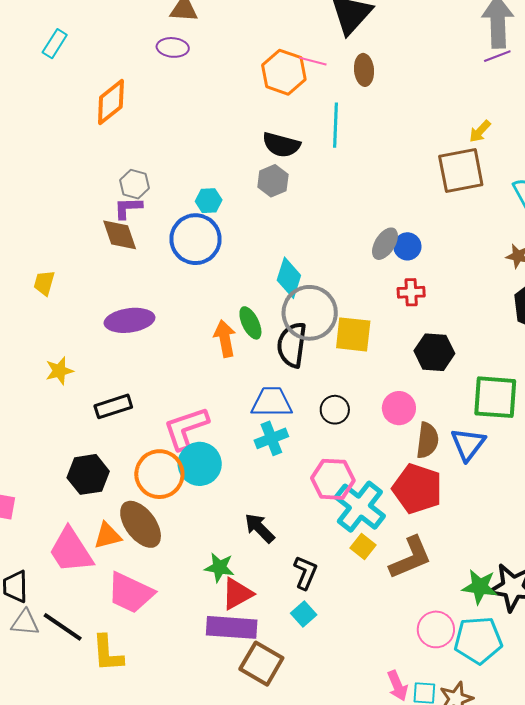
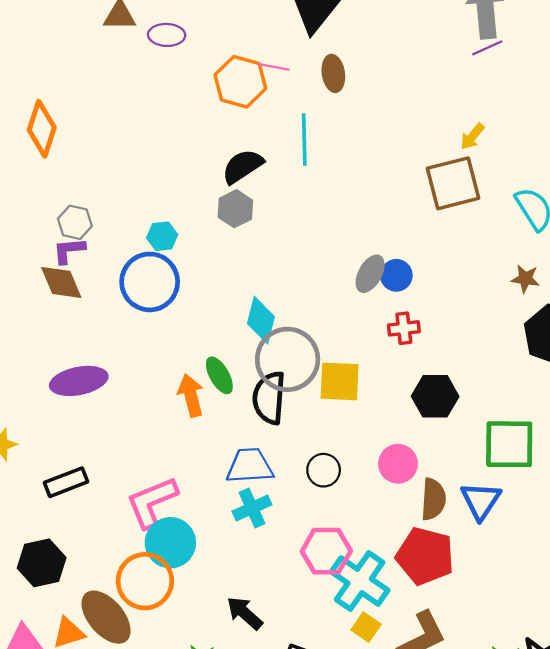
purple ellipse: (173, 47) -> (167, 35), moved
orange diamond: (111, 102) -> (42, 129), turned -30
black semicircle: (281, 145) -> (243, 166), turned 135
orange circle: (159, 474) -> (145, 581), moved

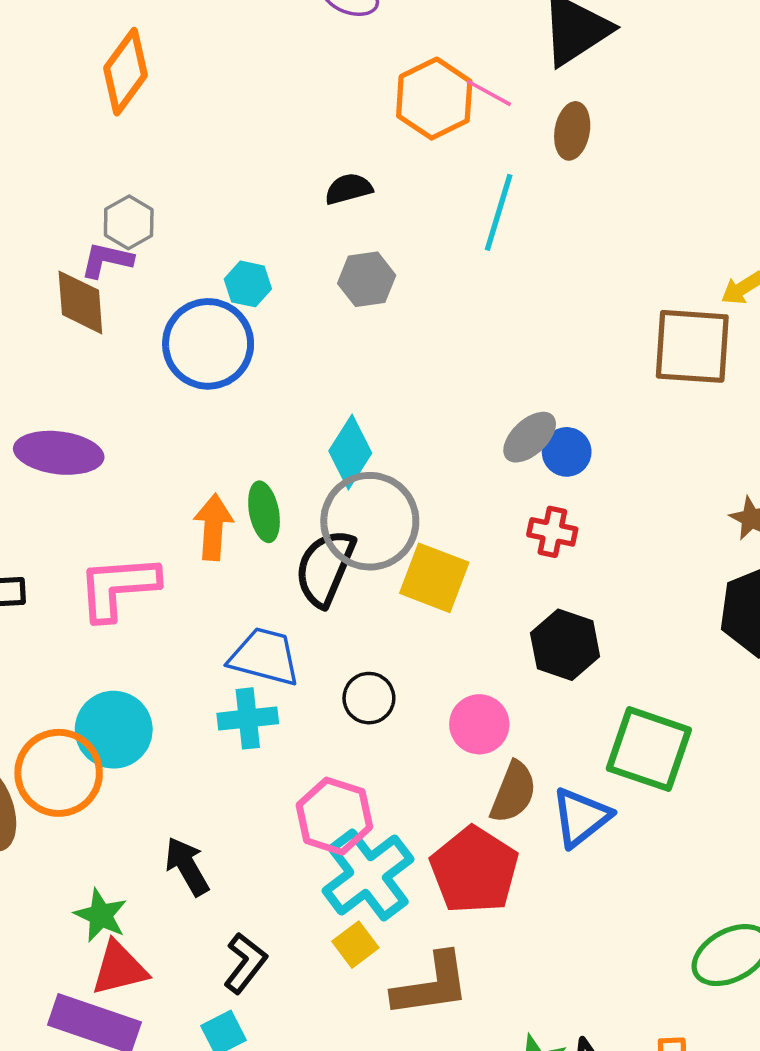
black semicircle: (243, 166) -> (349, 189), moved, size x0.7
pink L-shape: (152, 502) -> (118, 587), moved

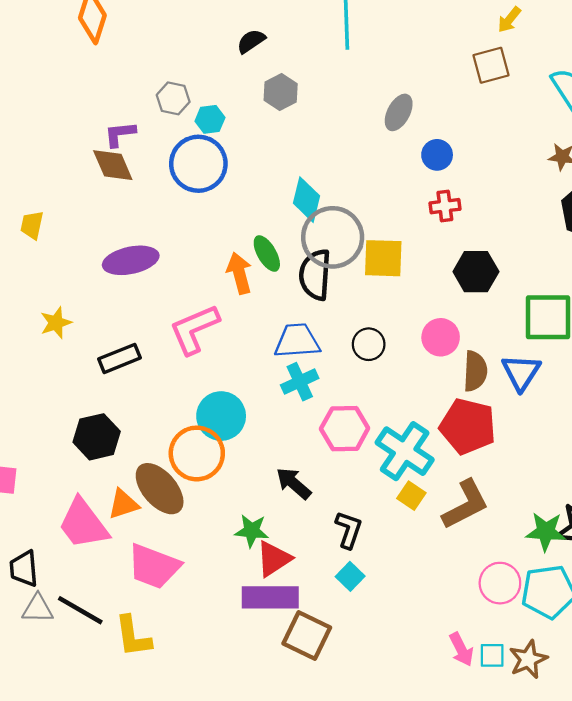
gray hexagon: (129, 222) -> (173, 98), moved
brown square: (692, 346) -> (491, 65), size x0.7
gray ellipse: (530, 437) -> (399, 112), moved
pink hexagon: (334, 816) -> (345, 429), moved

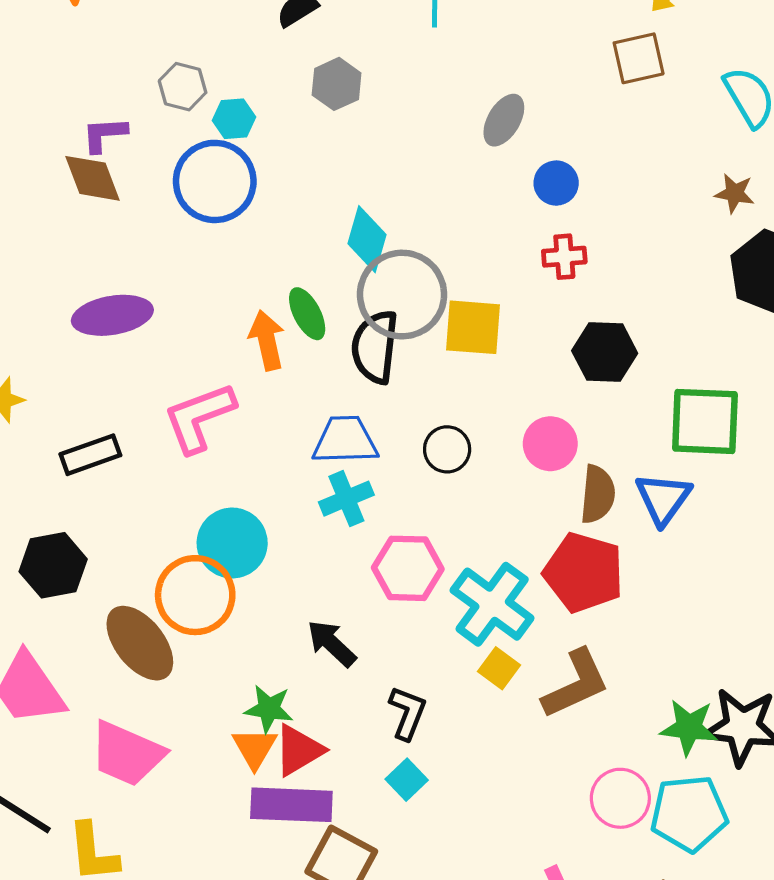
orange triangle: (123, 504) -> (255, 748), moved, turned -44

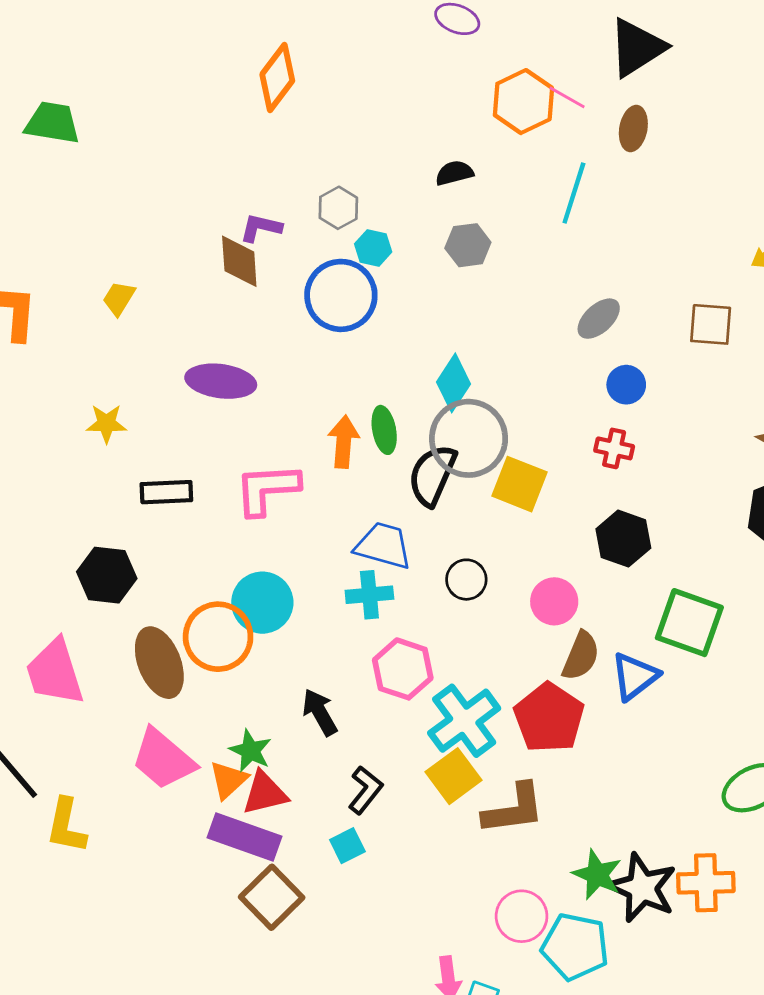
brown square: (639, 58) -> (711, 324), moved
yellow square: (499, 668) -> (453, 776), size x1.5
pink trapezoid: (127, 754) -> (163, 759), moved

